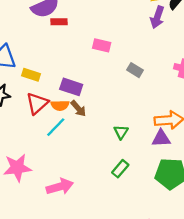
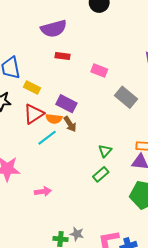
red rectangle: (59, 22) -> (62, 56), moved
gray rectangle: (135, 70) -> (126, 97), size x1.5
green rectangle: (120, 169) -> (101, 174), moved
pink arrow: (60, 187) -> (43, 192), size x0.7

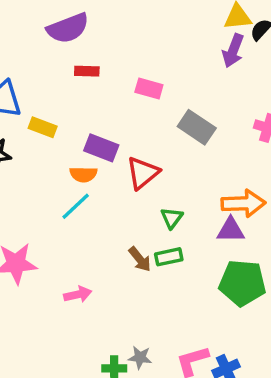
red triangle: (34, 114) -> (143, 173), moved
brown arrow: (70, 124) -> (140, 259), moved
green rectangle: (101, 174) -> (169, 257), turned 35

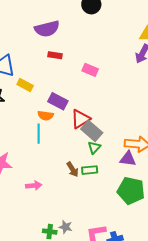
gray rectangle: (197, 127) -> (92, 131), moved
cyan line: (76, 206) -> (39, 134), turned -54

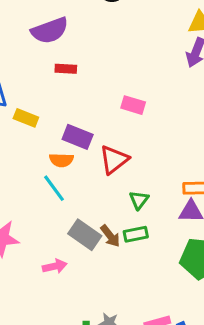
pink rectangle: (90, 70) -> (133, 105), moved
gray rectangle: (92, 131) -> (85, 235), moved
cyan line: (39, 134) -> (54, 188), turned -30

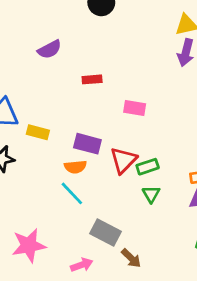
purple semicircle: (50, 30) -> (49, 49), size x0.7
red rectangle: (66, 69) -> (92, 79), moved
green rectangle: (136, 234) -> (148, 167), moved
brown arrow: (110, 236) -> (131, 258), moved

